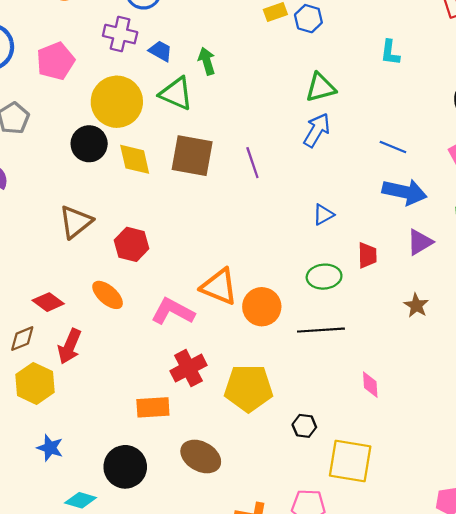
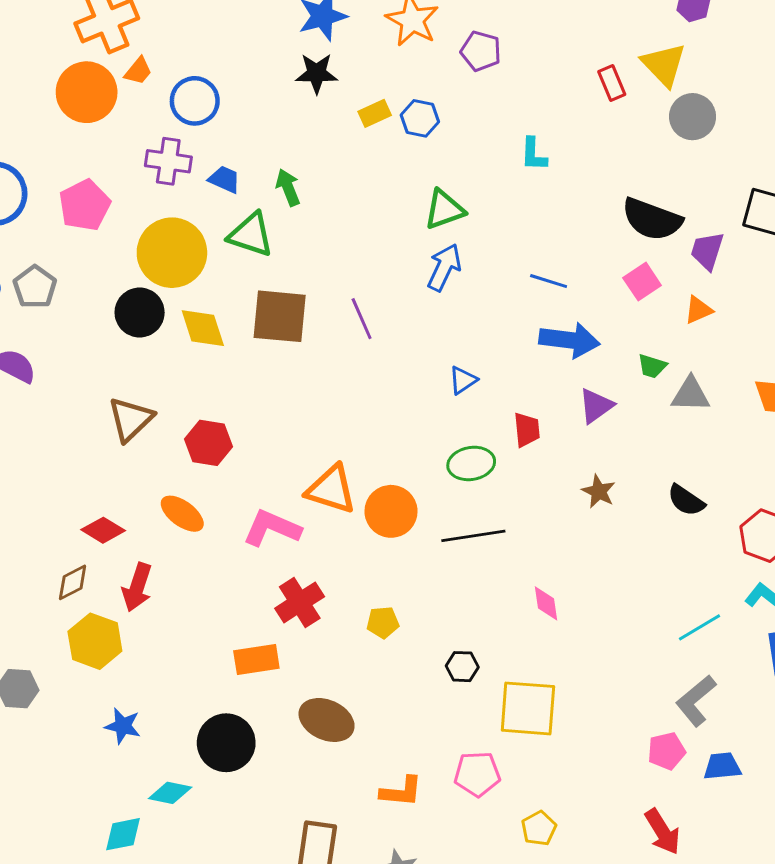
yellow pentagon: (249, 388) -> (383, 622), size x0.5

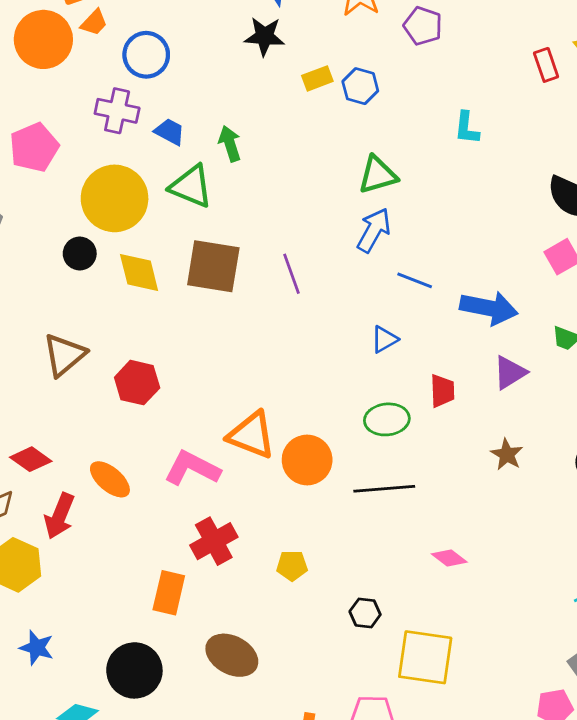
blue line: (549, 281) -> (415, 280), moved
black circle: (140, 313) -> (80, 253), size x0.7
orange ellipse: (182, 514) -> (110, 479), moved
pink diamond: (546, 603) -> (449, 558), turned -48
orange rectangle: (256, 660) -> (169, 593), turned -72

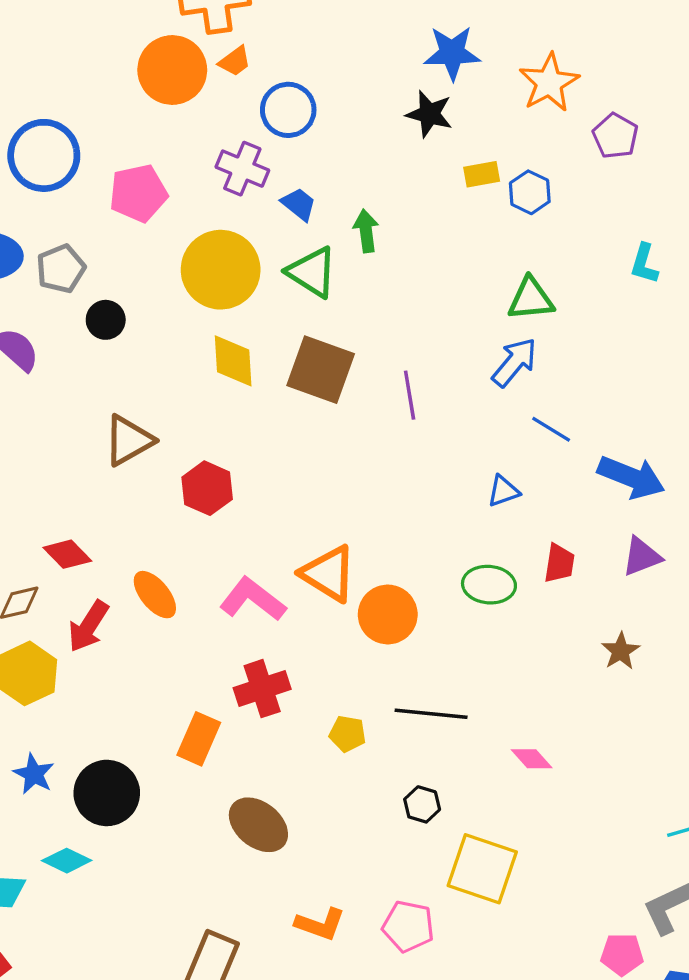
black circle: (80, 253) -> (106, 320), moved
black line: (384, 489) -> (431, 714), moved
black circle: (134, 670) -> (107, 793), moved

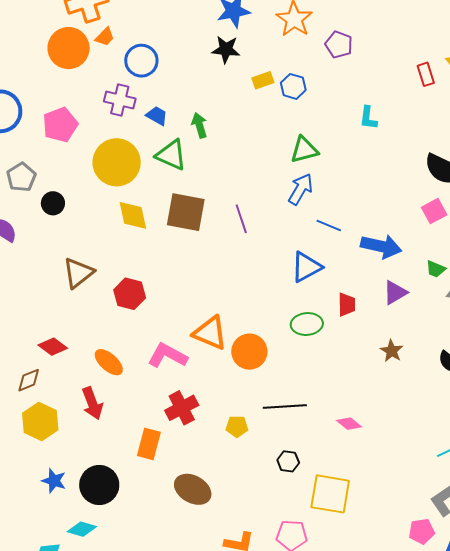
blue triangle: (503, 491) -> (306, 267), size x1.6
red arrow: (88, 626) -> (92, 403), moved, turned -44

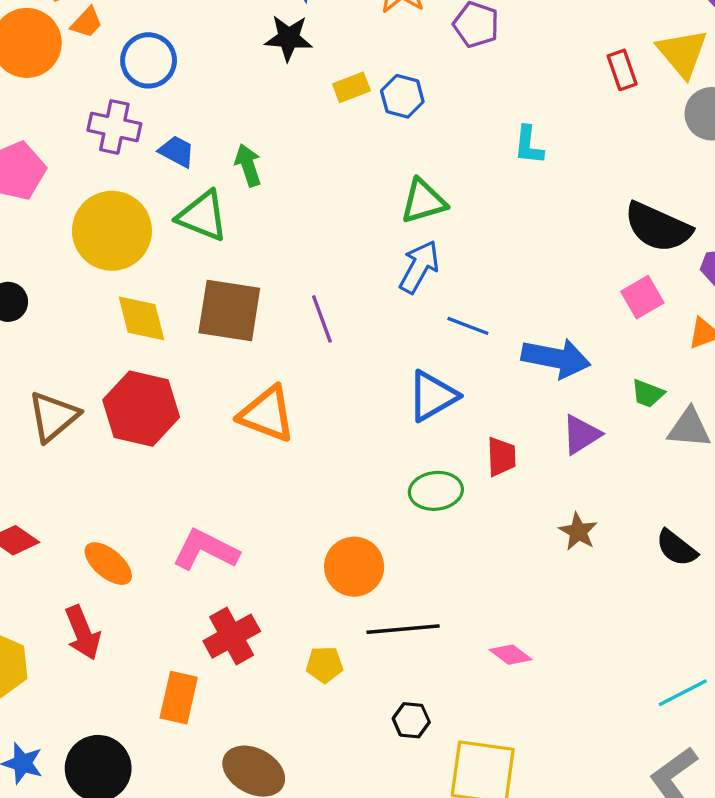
red hexagon: (130, 294) -> (141, 409), moved, size x1.4
orange triangle: (210, 333) -> (267, 414), moved
orange circle: (249, 352) -> (354, 567), moved

